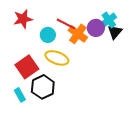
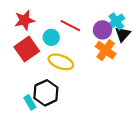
orange cross: (78, 34) -> (106, 50), moved
red square: (27, 67) -> (27, 49), moved
cyan rectangle: (20, 95) -> (30, 102), moved

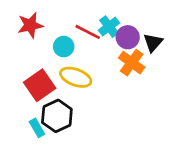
cyan cross: (116, 21) -> (109, 27), moved
red square: (27, 49) -> (40, 85), moved

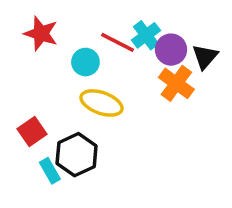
red star: (30, 25) -> (41, 33), turned 30
red square: (40, 85) -> (32, 131), moved, size x0.7

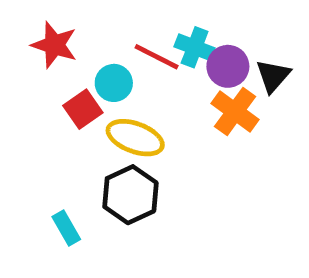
cyan cross: (146, 35) -> (195, 47), turned -32
red square: (32, 131) -> (83, 109), moved
black hexagon: (77, 155) -> (130, 195), moved

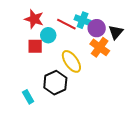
red star: (54, 45) -> (34, 19), moved
red square: (83, 109) -> (35, 46), turned 35
yellow ellipse: (135, 138) -> (71, 61), moved, turned 35

